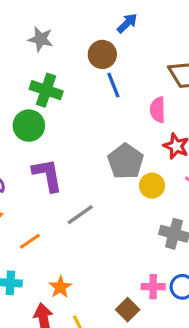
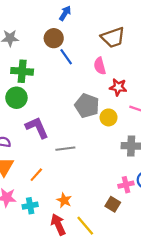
gray line: (80, 215) -> (65, 149), turned 42

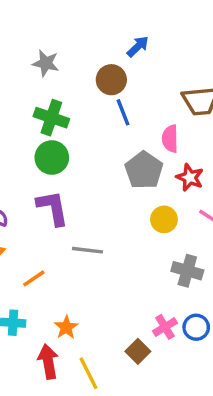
green circle: (16, 98) -> (52, 158), moved
gray pentagon: (87, 106) -> (144, 170), moved
pink cross: (126, 185) -> (165, 327), turned -32

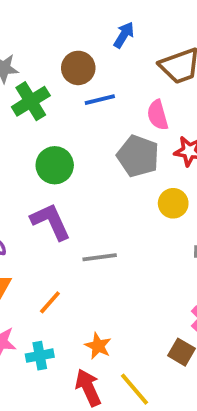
blue arrow: (138, 46) -> (124, 35), moved
blue line: (123, 112) -> (100, 100), turned -68
green cross: (51, 118) -> (31, 101), moved, turned -36
green circle: (52, 158) -> (55, 165), moved

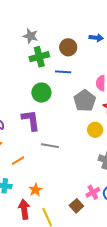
blue arrow: (124, 35) -> (96, 38), turned 48
blue line: (100, 100) -> (63, 72), moved

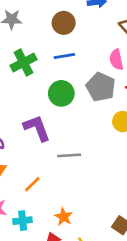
green cross: (39, 57) -> (24, 63), moved
green circle: (41, 93) -> (61, 93), moved

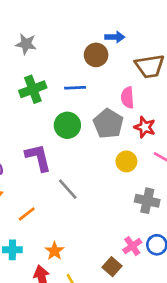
brown circle: (64, 23) -> (96, 55), moved
gray line: (69, 155) -> (68, 189), turned 45

